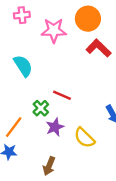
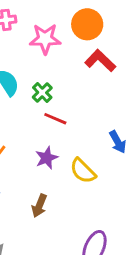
green cross: (41, 108) -> (42, 93), moved

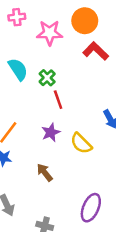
red line: (55, 119) -> (58, 100), turned 48
brown arrow: (39, 206) -> (45, 172), turned 120

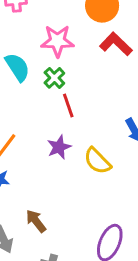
pink star: (50, 33) -> (57, 41), moved
brown arrow: (45, 172) -> (36, 221), moved

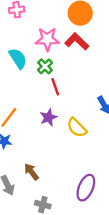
red L-shape: (116, 44) -> (77, 41), moved

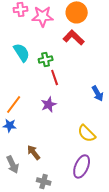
pink star: (47, 39) -> (43, 16), moved
green cross: (45, 66) -> (46, 59), turned 32
yellow semicircle: (77, 128) -> (87, 133), moved

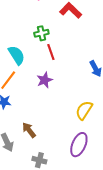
cyan semicircle: (22, 52) -> (16, 55), moved
yellow semicircle: (87, 133) -> (84, 110), turned 78

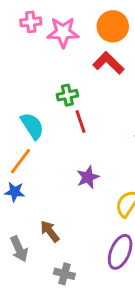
purple star: (45, 80) -> (88, 177), moved

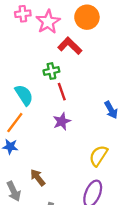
pink star: (63, 32) -> (48, 22), turned -30
red L-shape: (108, 63) -> (70, 46), moved
purple star: (88, 177) -> (62, 121), moved

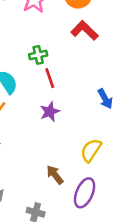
red L-shape: (70, 46) -> (85, 30), moved
brown arrow: (38, 178) -> (55, 175), moved

